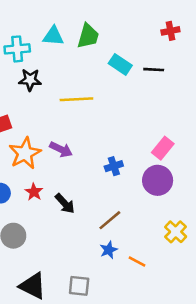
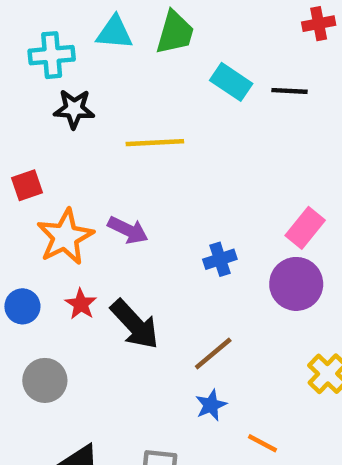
black arrow: (65, 203) -> (135, 324), size x1.4
orange line: (137, 261) -> (263, 443), moved

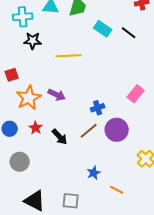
black line: (289, 91) -> (129, 33), turned 35
purple circle: (296, 284) -> (117, 130), moved
black arrow: (135, 324) -> (60, 137), size x0.7
brown line: (213, 353) -> (89, 131), moved

